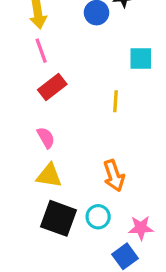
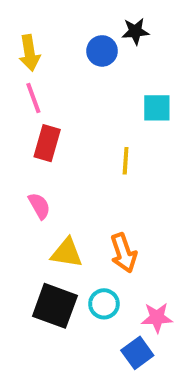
red rectangle: (52, 87) -> (47, 143), turned -36
yellow triangle: (49, 176) -> (67, 253), moved

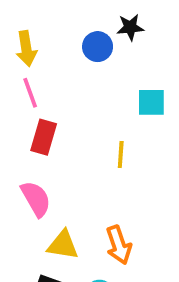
pink semicircle: (39, 206) -> (36, 199), size x1.4

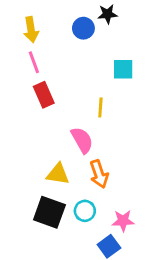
red rectangle: (44, 137) -> (44, 95), turned -40
pink semicircle: (36, 199) -> (82, 140), moved

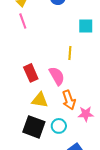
red rectangle: (44, 95) -> (31, 73), moved
pink star: (123, 221) -> (86, 114), moved

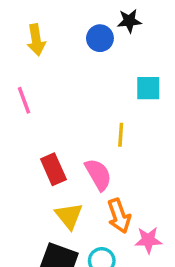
pink line: (23, 21) -> (24, 100), moved
yellow triangle: (40, 100) -> (69, 216), turned 42

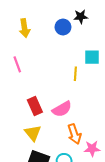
yellow line: (121, 135) -> (75, 74), moved
pink semicircle: (98, 174) -> (62, 109), turned 90
yellow triangle: (69, 216) -> (33, 133), moved

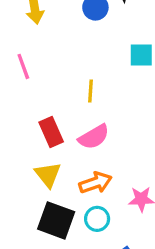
yellow line: (75, 74) -> (90, 91), moved
orange arrow: (74, 134) -> (95, 183), moved, turned -90

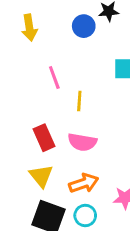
pink line: (23, 66) -> (54, 77), moved
pink semicircle: (94, 137) -> (82, 142), turned 40

